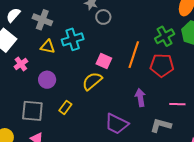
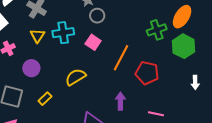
green cross: (165, 36) -> (157, 30), moved
yellow triangle: (48, 47) -> (37, 36), turned 42
pink square: (104, 61) -> (93, 42), moved

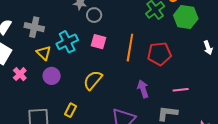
purple circle: (31, 68) -> (52, 76), moved

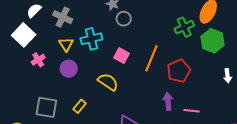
pink square: (99, 42) -> (122, 56), moved
red pentagon: (159, 54) -> (179, 71), turned -30
yellow semicircle: (93, 80) -> (108, 82), turned 70
purple arrow: (143, 89) -> (168, 101), moved

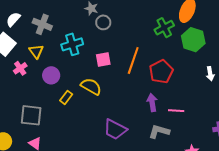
yellow triangle: (66, 44) -> (36, 51), moved
pink square: (122, 56) -> (103, 59), turned -35
yellow rectangle: (80, 106) -> (66, 97), moved

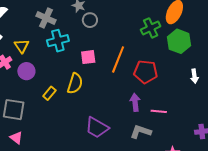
gray cross: (42, 24) -> (46, 18), moved
red pentagon: (161, 72) -> (146, 72), turned 30
purple circle: (51, 75) -> (26, 71), moved
yellow semicircle: (91, 86) -> (75, 83), turned 75

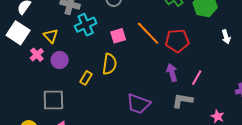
orange line: (118, 59) -> (148, 33), turned -56
pink line: (159, 111) -> (197, 78), turned -56

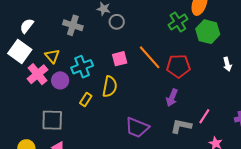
cyan cross: (86, 25) -> (82, 67), moved
pink cross: (37, 55) -> (38, 74), size x1.5
purple arrow: (172, 73) -> (172, 98), turned -144
pink line: (197, 78) -> (204, 116), moved

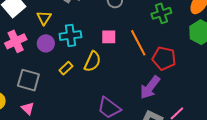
green cross: (178, 22) -> (161, 13), moved
pink cross: (38, 74) -> (16, 41), moved
purple arrow: (172, 98) -> (150, 87), size x1.4

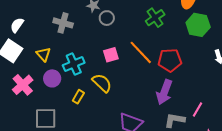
yellow semicircle: (92, 61) -> (102, 83), turned -55

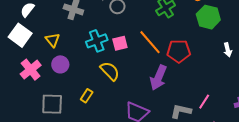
cyan cross: (74, 64) -> (97, 41), moved
purple arrow: (164, 92) -> (158, 78), moved
yellow rectangle: (78, 97) -> (87, 96), moved

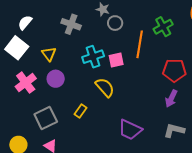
orange line: (150, 42) -> (140, 44), moved, turned 48
purple arrow: (158, 78) -> (171, 98), moved, size x0.7
gray square: (52, 104) -> (46, 118), turned -30

